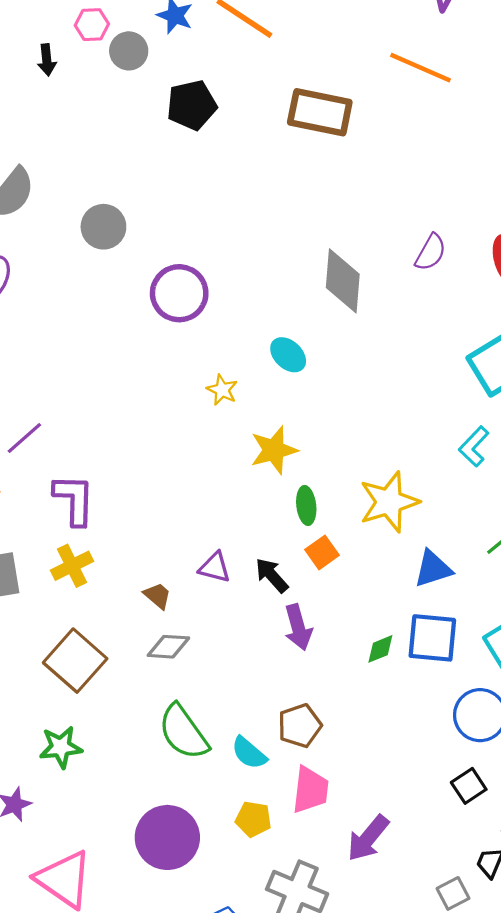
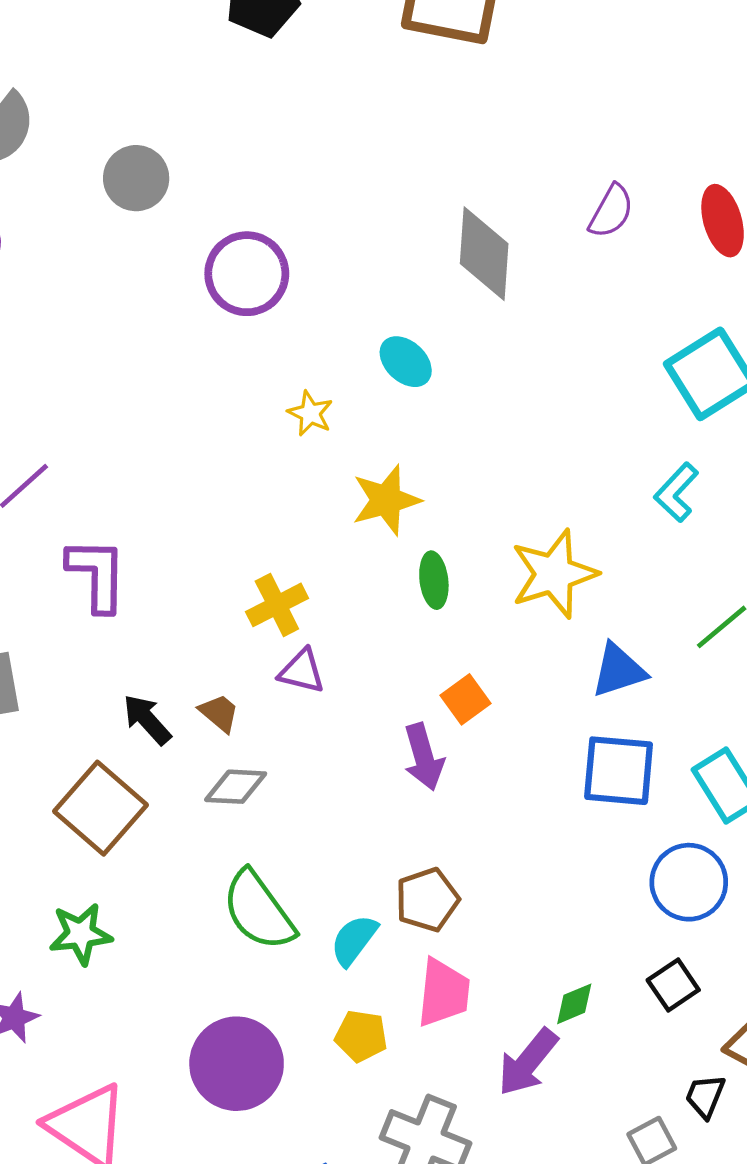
orange square: (322, 552) -> (466, 699), moved
yellow cross: (72, 566) -> (277, 605), moved
black arrow: (272, 575) -> (147, 720), moved
green diamond: (380, 649) -> (574, 1004), moved
cyan semicircle: (249, 753) -> (354, 940), turned 87

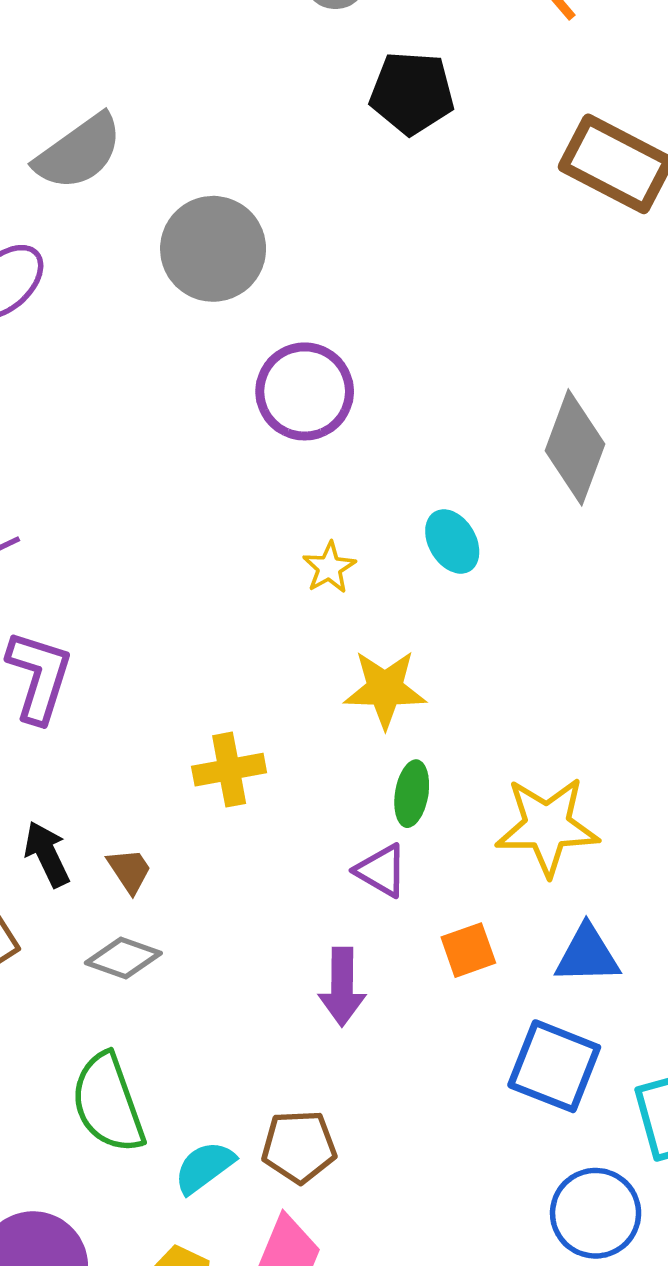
gray circle: (136, 178) -> (213, 249), size x1.4
purple triangle: (302, 671) -> (381, 871), moved
orange square: (466, 699) -> (468, 950), moved

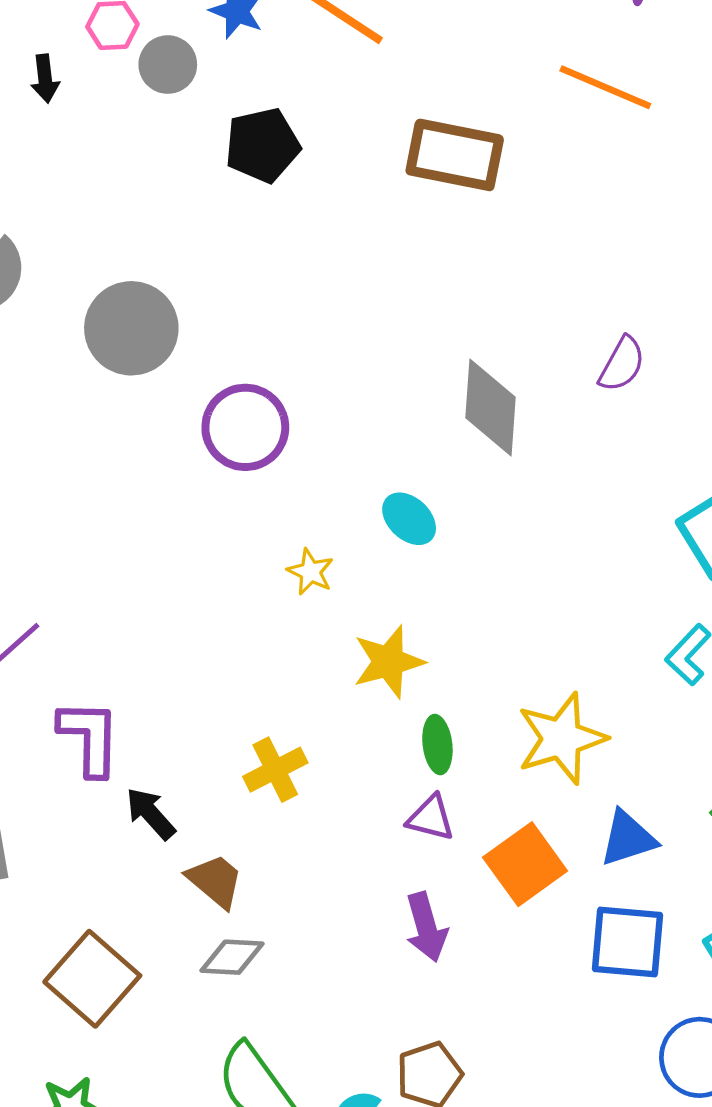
black arrow: (47, 854) -> (151, 814), moved
brown trapezoid: (129, 870) -> (215, 881), size x1.4
orange square: (468, 950) -> (525, 864), size x1.6

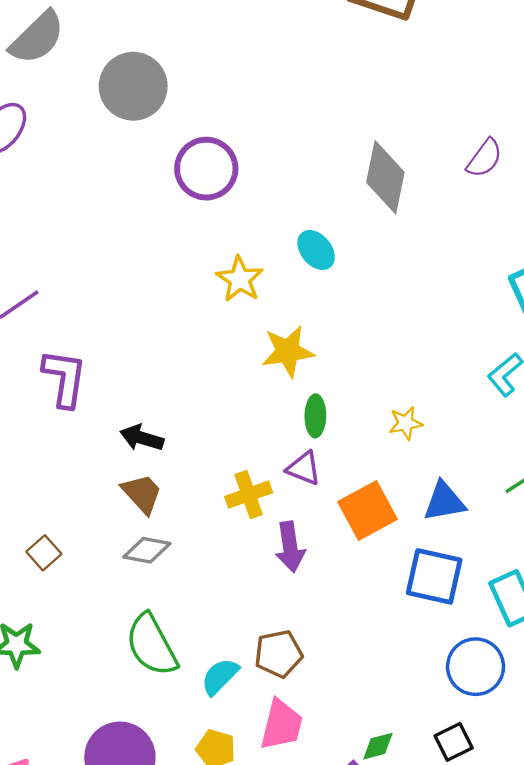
yellow star: (310, 572) -> (240, 279), size x1.4
yellow star: (561, 738) -> (406, 423), size x0.5
yellow cross: (275, 770) -> (249, 495), moved
black arrow: (151, 814) -> (142, 438), moved, turned -39
brown square: (92, 979) -> (44, 553), size x0.5

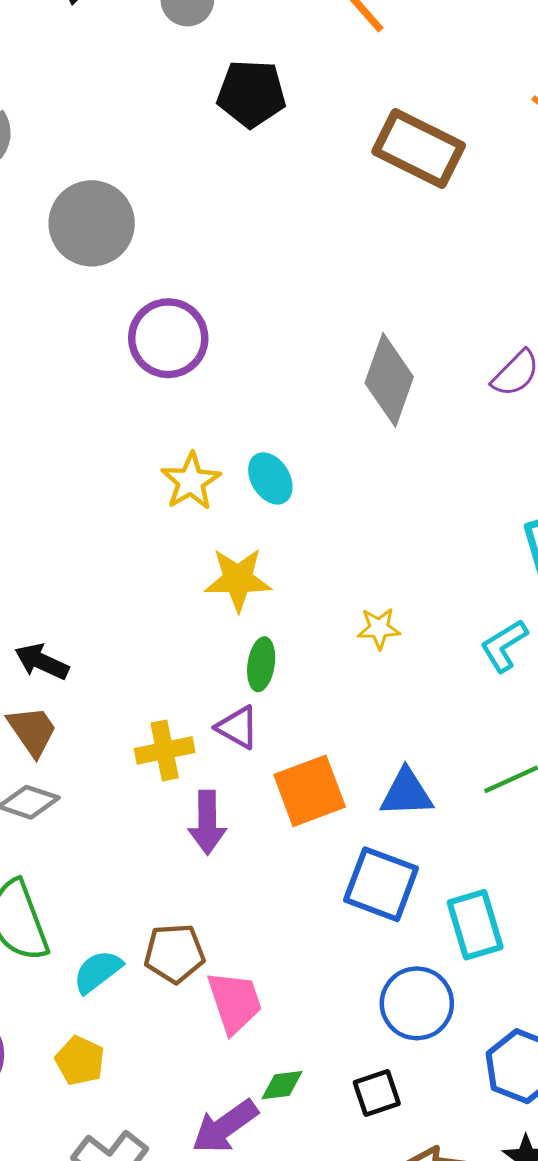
cyan ellipse: (316, 250) -> (270, 478), moved
yellow star: (406, 423) -> (379, 628), moved
pink trapezoid: (281, 725) -> (235, 1002), moved, turned -40

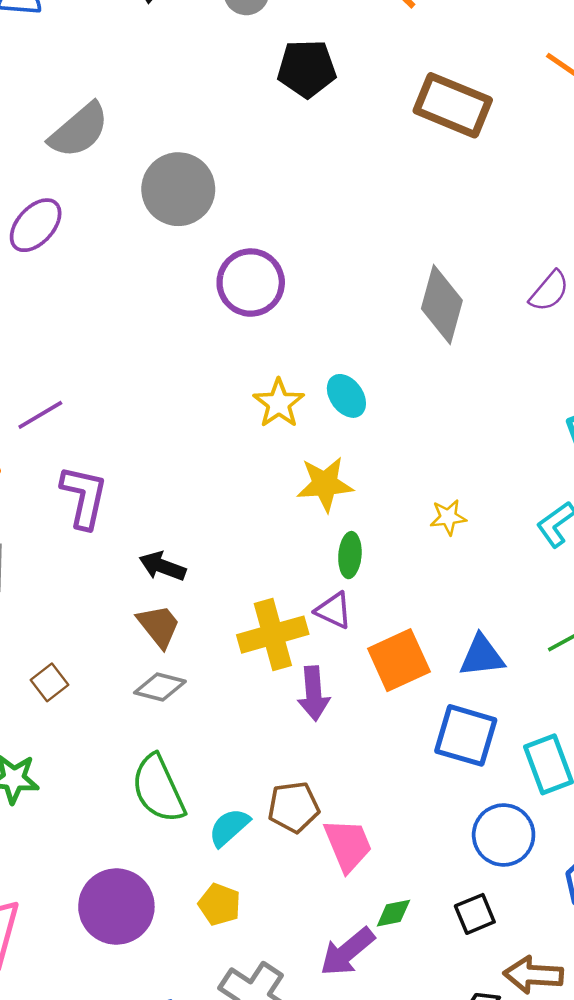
yellow cross: (165, 750) -> (273, 635), size x1.4

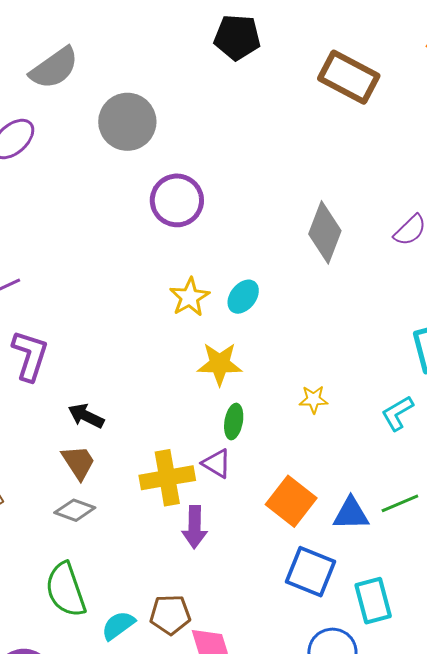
cyan ellipse: (346, 396) -> (243, 297), turned 68
blue triangle: (482, 656) -> (351, 514), moved
orange square: (399, 660) -> (291, 501), moved, turned -33

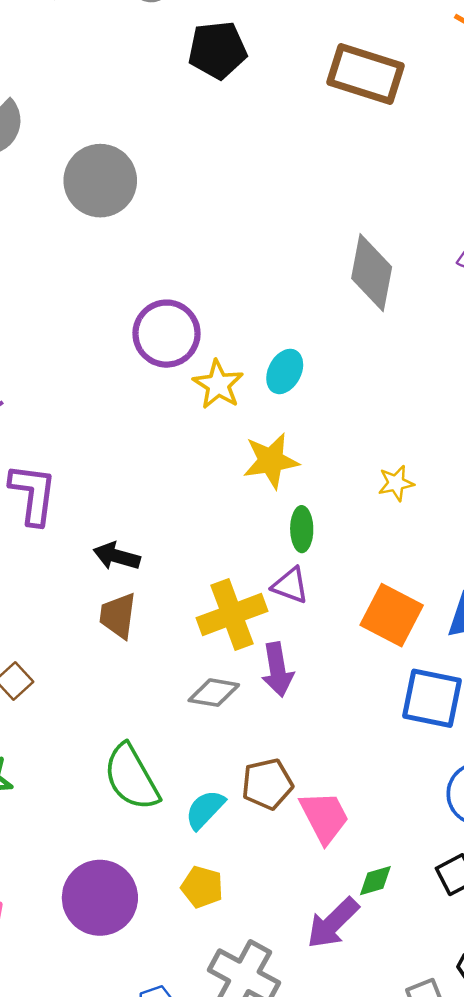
purple circle: (177, 200) -> (166, 334), moved
brown trapezoid: (78, 462) -> (118, 616), turned -129
gray diamond: (75, 510) -> (214, 693), moved

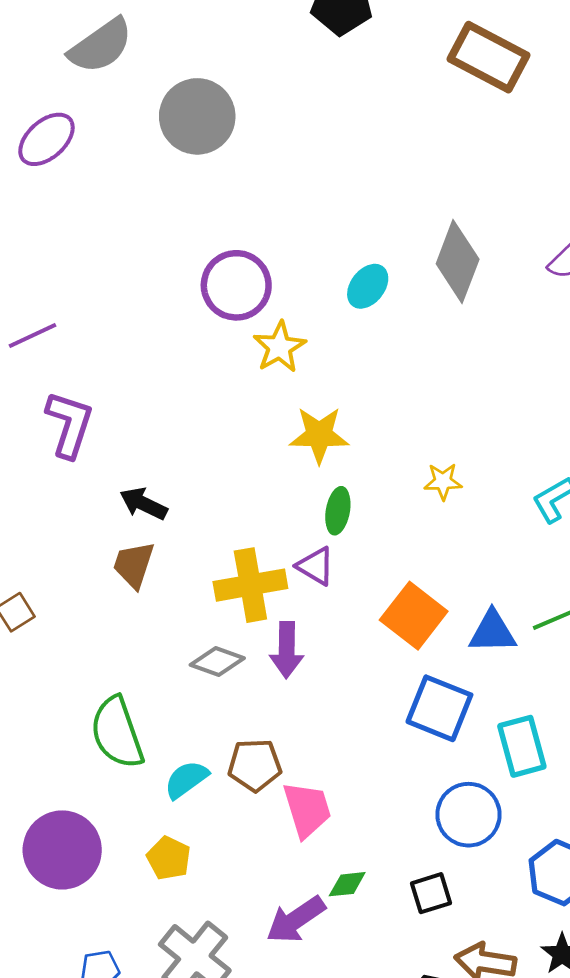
cyan ellipse: (285, 371) -> (368, 286), moved

